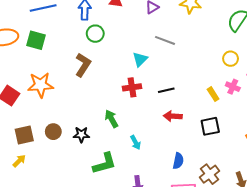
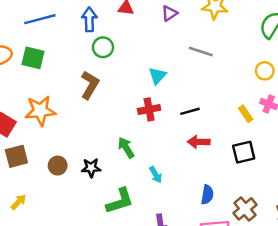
gray line: (165, 40) -> (201, 51), moved
brown square: (24, 135) -> (16, 156), moved

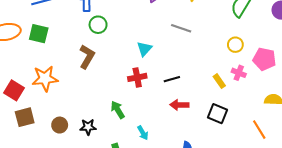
black square: (244, 152) -> (218, 114), turned 36

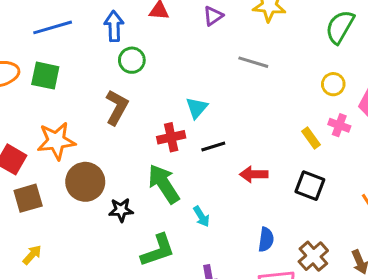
cyan triangle: (144, 49) -> (197, 108), moved
red cross: (137, 77) -> (171, 137), moved
black line: (172, 79) -> (213, 147), moved
green arrow: (118, 110) -> (164, 184), size x1.5
brown circle: (60, 125) -> (85, 182), moved, size x1.6

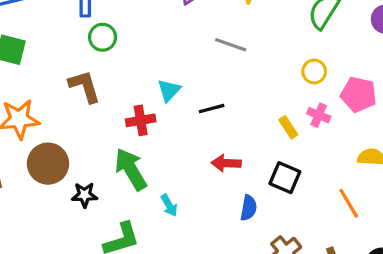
brown L-shape: (117, 107) -> (85, 86), turned -48
black line: (213, 147) -> (212, 109), moved
blue semicircle: (266, 240) -> (249, 208), moved

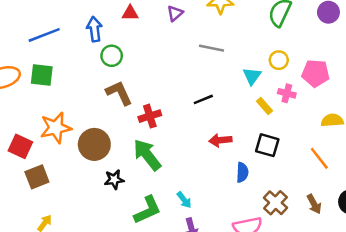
brown L-shape: (85, 86) -> (119, 93), moved
cyan triangle: (169, 90) -> (252, 76), moved
brown circle: (48, 164) -> (94, 144), moved
cyan arrow: (169, 205) -> (184, 200), moved

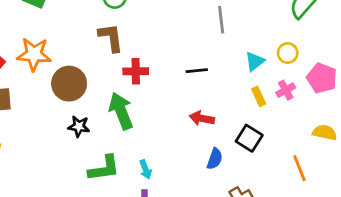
gray line: (212, 48) -> (221, 20), turned 55
pink cross: (287, 93) -> (286, 90), turned 30

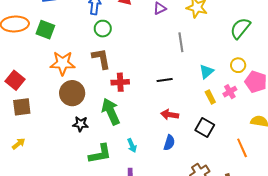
yellow circle: (288, 53) -> (238, 65), moved
orange star: (34, 54) -> (63, 63), moved
blue semicircle: (215, 159) -> (169, 143), moved
cyan arrow: (145, 169) -> (132, 145), moved

